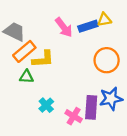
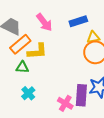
yellow triangle: (104, 20) -> (93, 37), moved
pink arrow: (64, 27) -> (44, 22), moved
cyan cross: (46, 105) -> (28, 93), moved

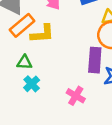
green triangle: (22, 67) -> (24, 62), moved
purple rectangle: (81, 95) -> (95, 60), moved

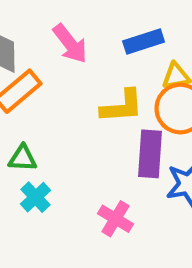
yellow L-shape: (42, 34) -> (122, 106), moved

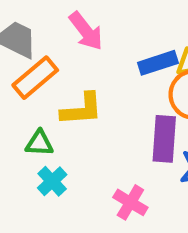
blue rectangle: (144, 42) -> (158, 63), moved
yellow L-shape: (122, 106) -> (82, 109), moved

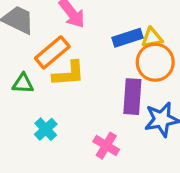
orange rectangle: (35, 78) -> (52, 52), moved
green triangle: (39, 143) -> (23, 83), moved

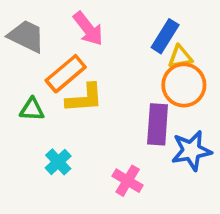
blue rectangle: (127, 38) -> (165, 36), moved, turned -40

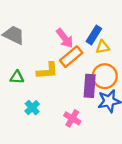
pink arrow: (88, 29) -> (65, 38), moved
orange rectangle: (66, 74) -> (71, 57), moved
orange circle: (184, 85) -> (105, 76), moved

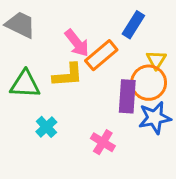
pink arrow: (65, 38) -> (77, 43), moved
yellow triangle: (103, 47) -> (156, 60), moved, turned -48
green triangle: (17, 77) -> (25, 84), size x1.5

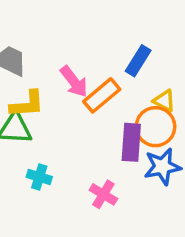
yellow triangle: (156, 60) -> (164, 101), turned -35
yellow L-shape: (68, 75) -> (27, 104), moved
cyan cross: (46, 127) -> (39, 177), turned -30

